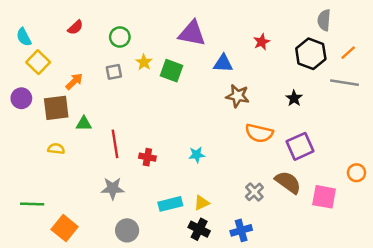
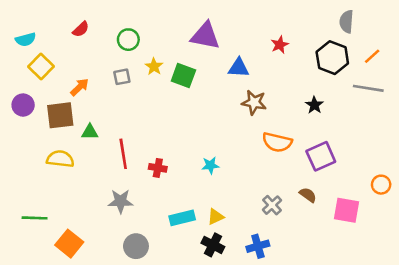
cyan semicircle: (24, 37) -> (26, 40), turned -78
yellow semicircle: (56, 149) -> (60, 159), size x1.5
brown semicircle: (288, 182) -> (308, 195), size x0.6

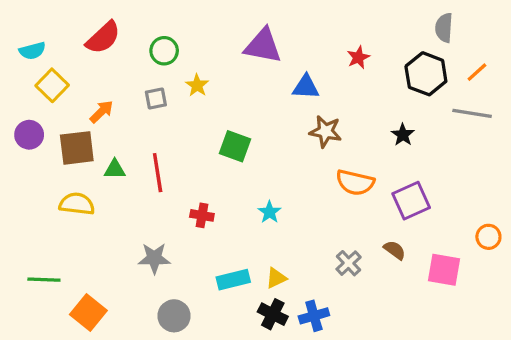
red semicircle: (81, 29) -> (103, 38), size x1.6
green square: (183, 75) -> (235, 146), moved
red line: (123, 154) -> (158, 173), moved
cyan star: (210, 165) -> (269, 212), turned -30
blue cross: (258, 246) -> (314, 316), moved

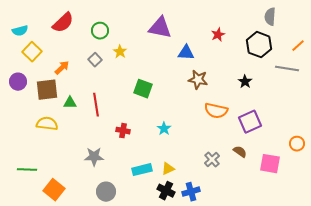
orange line: (477, 72) -> (298, 46), moved
gray square: (156, 99) -> (95, 60), turned -32

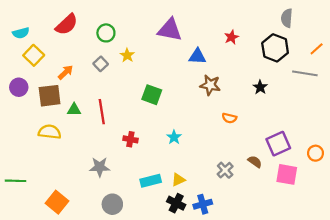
orange semicircle: (216, 111) -> (229, 118), size x0.6
purple square: (250, 122) -> (278, 144), moved
green line: (27, 170) -> (16, 181), moved

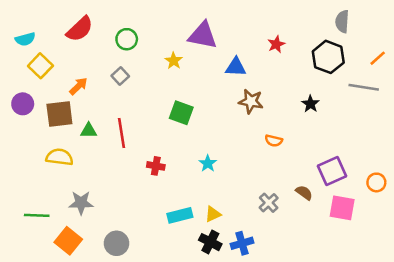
yellow star: (127, 55) -> (174, 61), moved
gray star: (100, 167) -> (81, 203), moved
green line: (16, 181) -> (37, 215), moved
gray circle: (112, 204) -> (117, 243), moved

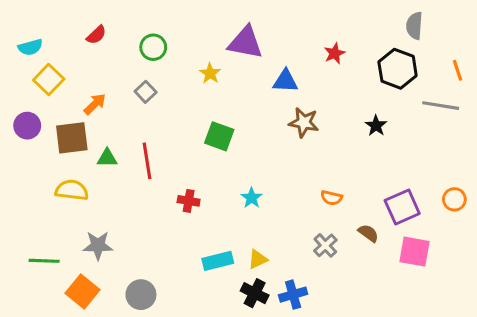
red semicircle: (80, 29) -> (96, 35), size x0.6
orange line: (378, 58) -> (457, 70), turned -66
orange semicircle: (274, 141) -> (331, 198), moved
orange circle: (376, 182) -> (454, 199), moved

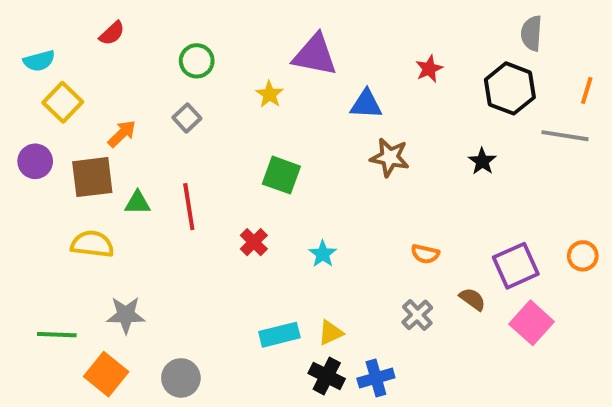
red semicircle: (96, 35) -> (112, 33), moved
orange line: (457, 70) -> (587, 90), turned 35
red cross: (189, 201) -> (254, 242), moved, turned 35
pink square: (414, 252) -> (532, 323), turned 32

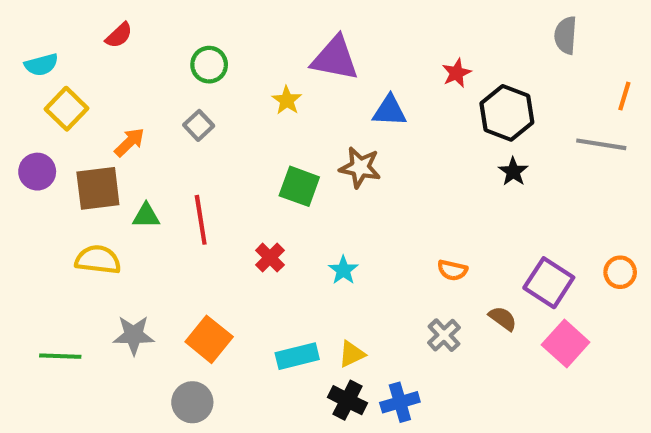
black hexagon: (510, 88) -> (507, 113), moved
brown star: (390, 157) -> (360, 167), moved
purple square: (516, 266) -> (549, 283), turned -33
orange square: (106, 374) -> (209, 339), moved

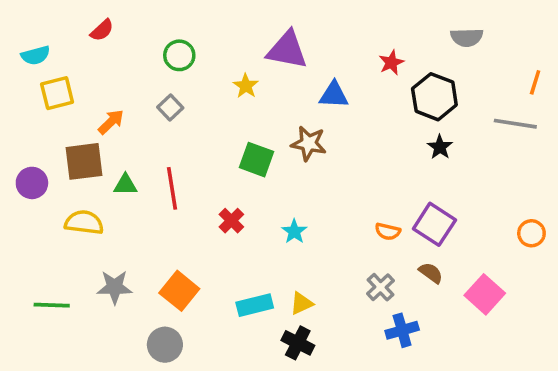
gray semicircle: (566, 35) -> (467, 37), moved, turned -96
yellow square: (67, 109) -> (57, 93), turned 32
purple circle: (37, 172) -> (32, 183), moved
purple square: (549, 283) -> (434, 224), moved
blue cross: (400, 402) -> (402, 330), moved

